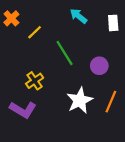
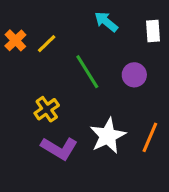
orange cross: (11, 18) -> (15, 40), moved
purple circle: (99, 66) -> (134, 75), moved
purple L-shape: (23, 110) -> (59, 148), moved

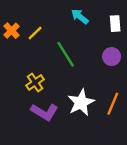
purple circle: (134, 75) -> (112, 57), moved

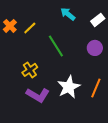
white rectangle: (115, 24) -> (98, 20), turned 56

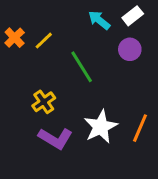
white rectangle: (98, 20) -> (133, 16), moved
purple circle: (95, 48) -> (130, 49), moved

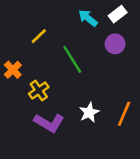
orange cross: (15, 38) -> (13, 70), moved
white star: (101, 127) -> (89, 112), size x0.7

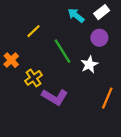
white star: (89, 112) -> (89, 65), moved
purple L-shape: (49, 123) -> (55, 97), moved

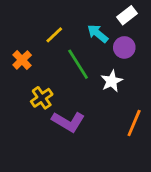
cyan arrow: (76, 15) -> (98, 33), moved
yellow line: (34, 31) -> (54, 35), moved
orange cross: (11, 60) -> (22, 60), moved

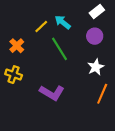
cyan arrow: (98, 33) -> (63, 22), moved
white star: (112, 81) -> (96, 67), moved
yellow cross: (42, 98) -> (14, 75), moved, turned -35

